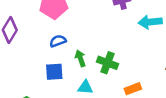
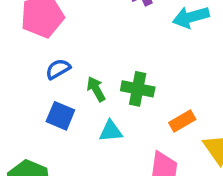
blue square: (54, 72) -> (60, 116), turned 36

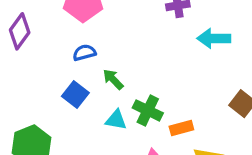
green arrow: (96, 89) -> (113, 79), turned -30
green cross: (138, 89) -> (148, 110), moved

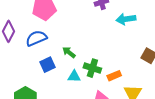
blue semicircle: (84, 53) -> (36, 38), moved, size x1.5
blue square: (75, 94) -> (47, 65), turned 35

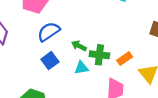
blue semicircle: (36, 38) -> (49, 32), moved
green arrow: (69, 52) -> (79, 46), moved

